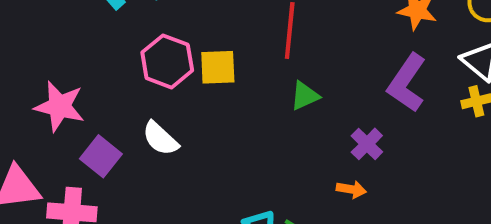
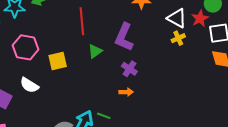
yellow square: (218, 67) -> (58, 61), moved
purple L-shape: (407, 83) -> (124, 37), moved

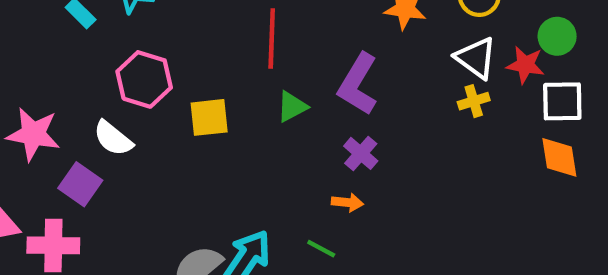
red star: (200, 19) -> (525, 65), turned 30
white semicircle: (29, 85) -> (113, 138), moved
green line: (104, 116) -> (321, 249), moved

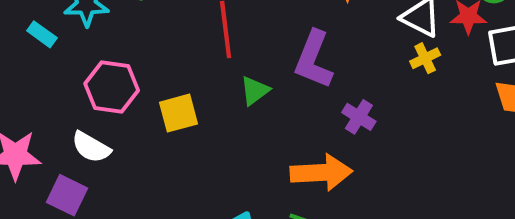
purple cross: (361, 153) -> (359, 117), moved
orange arrow: (347, 202) -> (321, 173), size x2.0

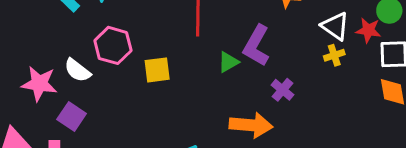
green triangle: (255, 91) -> (228, 62), moved
white semicircle: (91, 147) -> (77, 70), moved

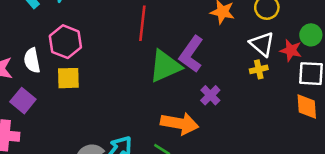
green triangle: (228, 62) -> (165, 66), size x1.8
white semicircle: (77, 70) -> (32, 61), turned 35
yellow square: (157, 70) -> (68, 78), moved

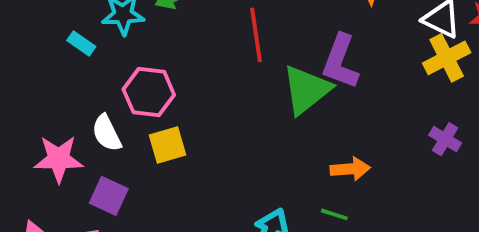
yellow cross: (259, 69) -> (447, 58), size x1.6
purple cross: (210, 95) -> (445, 139), moved
orange arrow: (180, 123) -> (350, 169), size x0.7

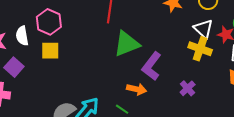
yellow cross: (447, 58) -> (200, 49), turned 30
purple L-shape: (340, 62) -> (151, 66), moved

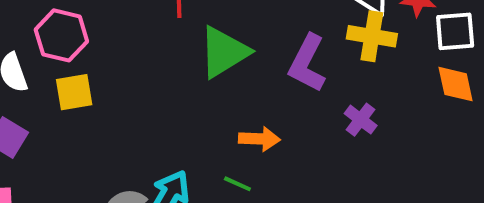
purple L-shape: (151, 66) -> (307, 63), moved

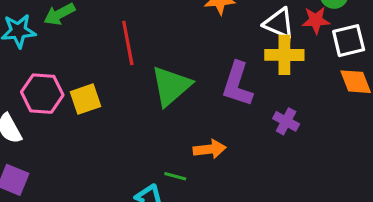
yellow square: (74, 92) -> (85, 99), moved
green line: (237, 184) -> (175, 176), moved

